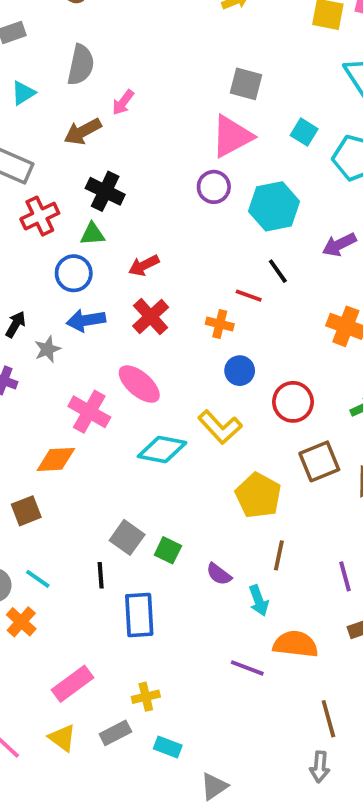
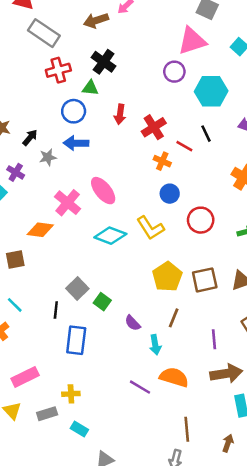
red arrow: (144, 265) -> (120, 114), turned -66
red cross: (151, 317) -> (154, 127), moved
brown square: (319, 461) -> (205, 280), moved

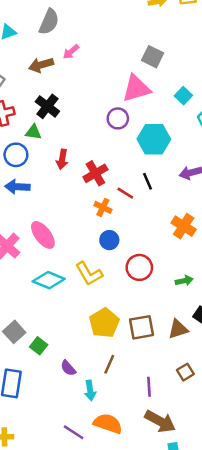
brown arrow: (226, 373) -> (160, 421), turned 36

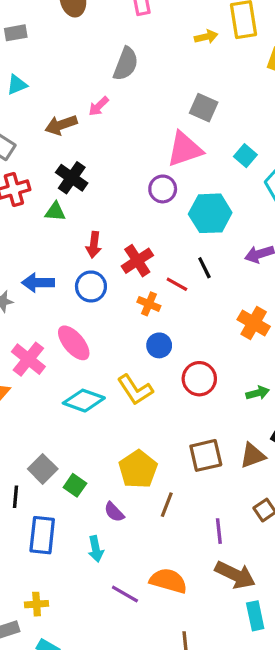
gray semicircle: (49, 22) -> (126, 64), moved
blue circle: (16, 155) -> (91, 286), moved
yellow pentagon: (104, 323) -> (138, 469), moved
cyan arrow: (90, 390) -> (96, 549), moved

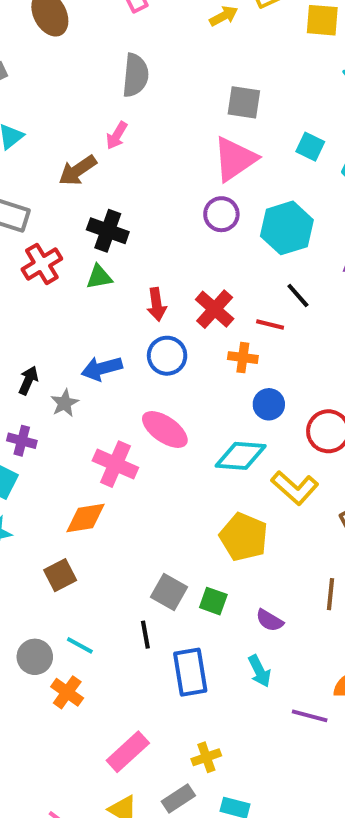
yellow L-shape: (135, 390) -> (295, 488), moved
cyan diamond: (84, 401) -> (241, 456), moved
yellow pentagon: (138, 469) -> (244, 537), moved

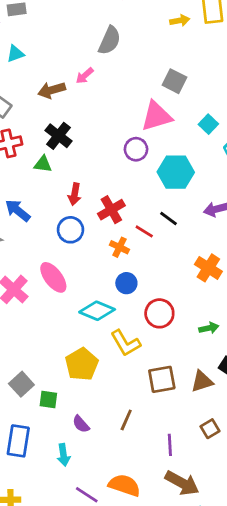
black line: (298, 295) -> (169, 218), turned -30
blue arrow: (102, 368) -> (18, 210), moved, turned 36
green square: (213, 601) -> (48, 400), turned -30

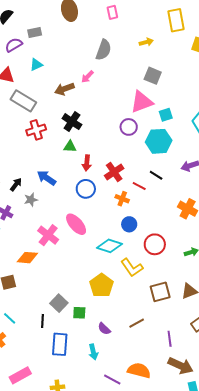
yellow arrow: (180, 21) -> (146, 42), moved
cyan square: (208, 124) -> (166, 115), moved, turned 32
green triangle: (43, 164) -> (70, 147), moved
brown line: (126, 420) -> (137, 323), turned 42

